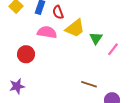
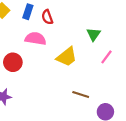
yellow trapezoid: (75, 28) -> (67, 57), moved
green triangle: (96, 38) -> (94, 34), moved

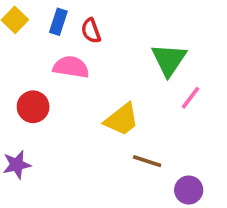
green triangle: (94, 34) -> (169, 60), size x1.5
yellow trapezoid: (67, 57) -> (122, 119), moved

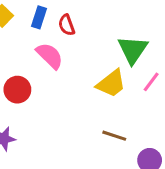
pink semicircle: (71, 67) -> (50, 56), turned 36
yellow trapezoid: (122, 119) -> (111, 83), moved

